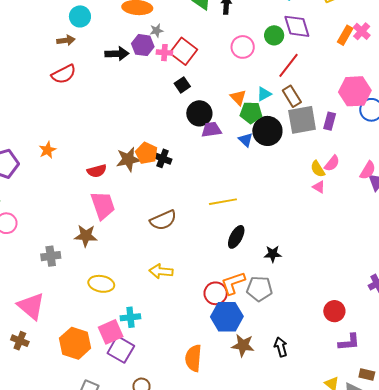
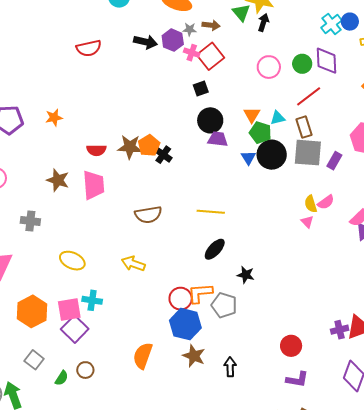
brown arrow: (66, 40) -> (211, 25), moved
brown star: (86, 236) -> (58, 180), moved

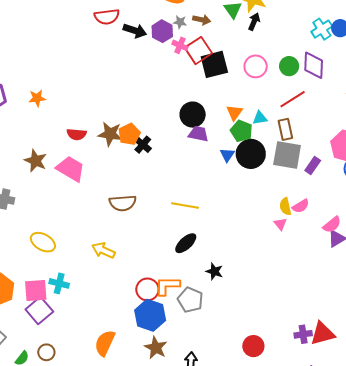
red semicircle: (89, 48) -> (107, 17), moved
black square: (201, 89) -> (214, 64), moved, size x1.8
pink trapezoid: (94, 185) -> (71, 169), turned -60

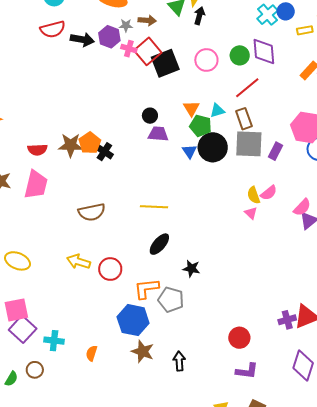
black circle: (193, 115) -> (150, 116), size x0.6
pink trapezoid: (71, 169) -> (36, 185), turned 80
cyan cross: (59, 283) -> (54, 341), moved
red circle: (147, 289) -> (110, 269), moved
orange semicircle: (105, 343) -> (92, 353), size x0.6

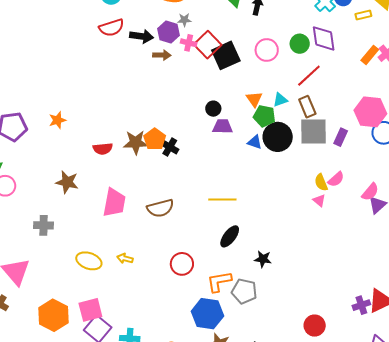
brown arrow: (147, 20) -> (162, 55), moved
blue triangle: (189, 151) -> (255, 142), turned -35
pink trapezoid: (36, 185) -> (114, 203), moved
yellow arrow: (79, 262) -> (125, 258), moved, size x0.7

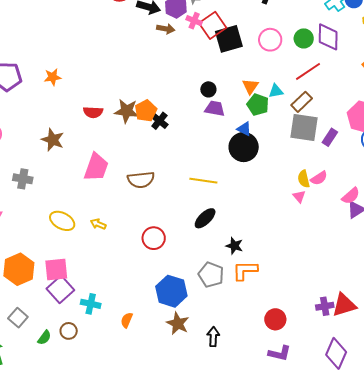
brown rectangle: (307, 107) -> (302, 102), turned 60
black circle: (278, 137) -> (244, 147), moved
orange L-shape: (219, 282) -> (245, 270), moved

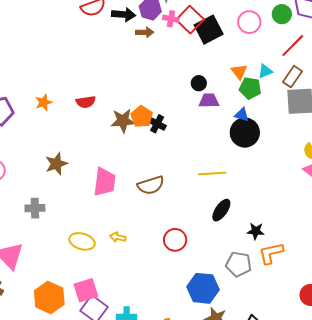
red semicircle: (93, 112) -> (86, 102), moved
brown star: (53, 140) -> (56, 164), turned -30

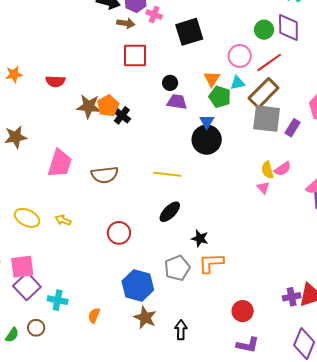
red square: (190, 20) -> (135, 56), moved, turned 36
pink circle: (249, 22) -> (240, 56), moved
brown rectangle: (293, 77) -> (264, 93), size x1.4
blue triangle: (242, 115) -> (207, 122), turned 35
gray pentagon: (239, 264) -> (177, 268), turned 30

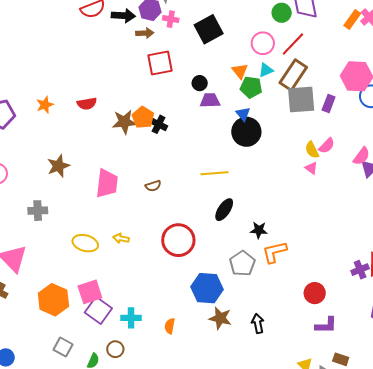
brown semicircle: (105, 175) -> (153, 186), size x0.6
red circle: (119, 233) -> (178, 240), size x1.4

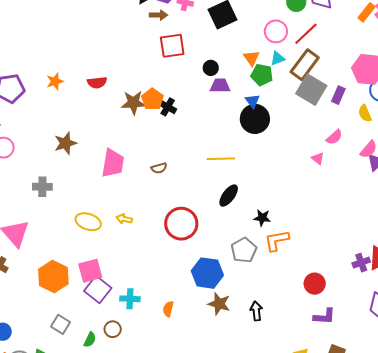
gray square: (301, 100) -> (311, 90), turned 32
yellow semicircle: (312, 150) -> (365, 113), moved

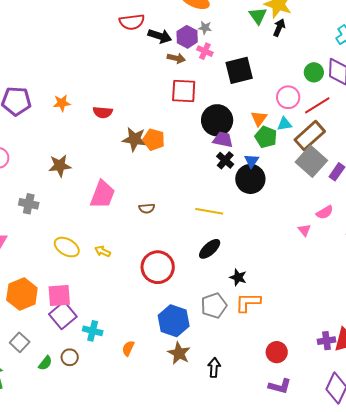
black circle: (211, 68) -> (217, 120), size x2.0
orange pentagon: (152, 99) -> (154, 140), turned -30
black cross: (168, 107) -> (225, 160), moved

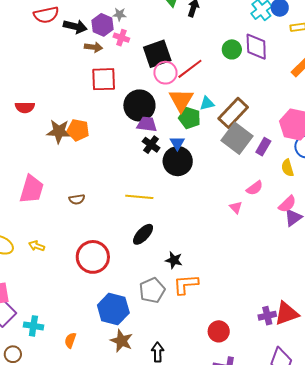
pink circle: (288, 97) -> (165, 73), moved
red line: (317, 105) -> (190, 69), moved
orange triangle: (259, 119) -> (181, 100), size x1.5

